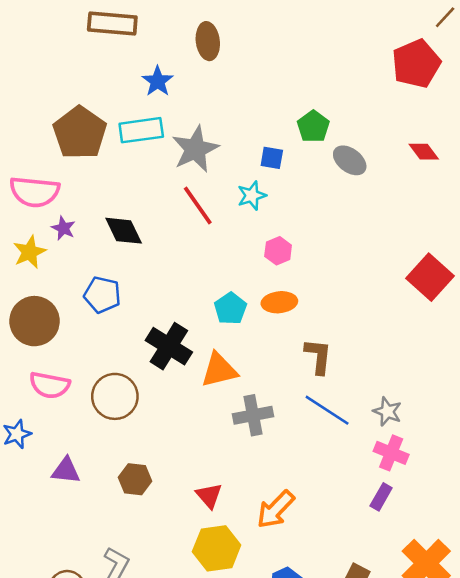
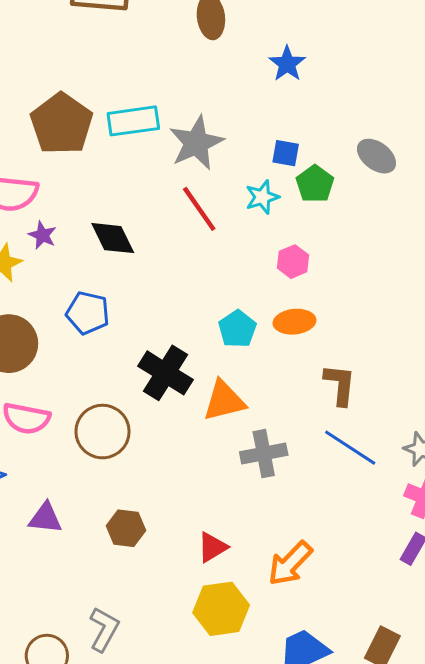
blue star: (158, 81) -> (287, 64), moved
green pentagon: (313, 126) -> (315, 184), moved
red triangle: (209, 496) -> (212, 547), turned 40

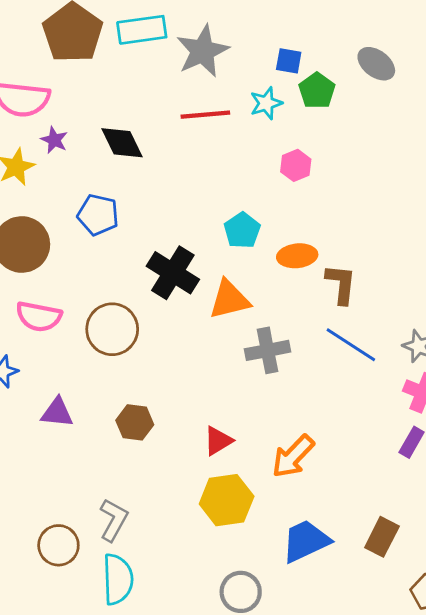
red line: (199, 209) -> (205, 115), turned -60
orange ellipse: (294, 322) -> (297, 256), moved

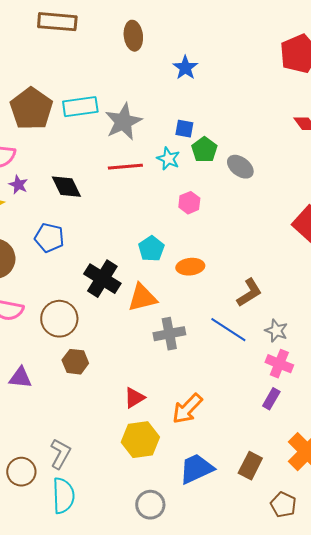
gray ellipse: (376, 64) -> (240, 167), moved
cyan star: (266, 103) -> (168, 159), turned -30
brown L-shape: (341, 284) -> (249, 293), moved, turned 52
brown hexagon: (135, 422) -> (75, 362), moved

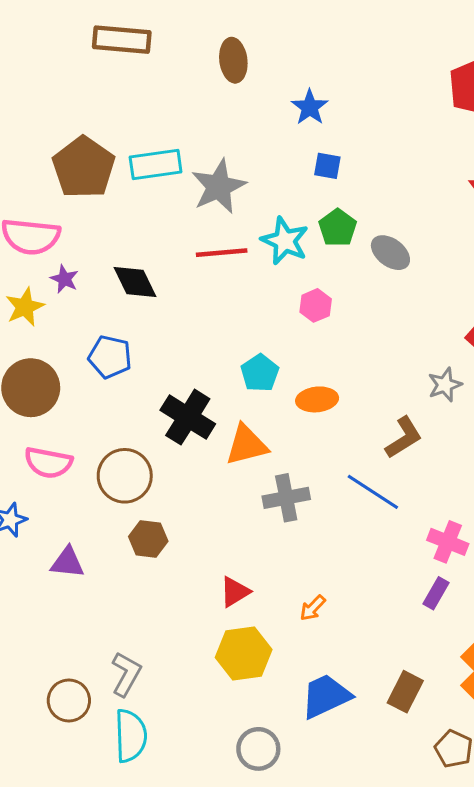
blue square: (184, 129) -> (327, 166), moved
cyan star: (168, 159) -> (285, 241), size x1.4
gray star: (276, 331) -> (445, 385), moved, turned 30
orange arrow: (187, 409) -> (313, 608), size x0.6

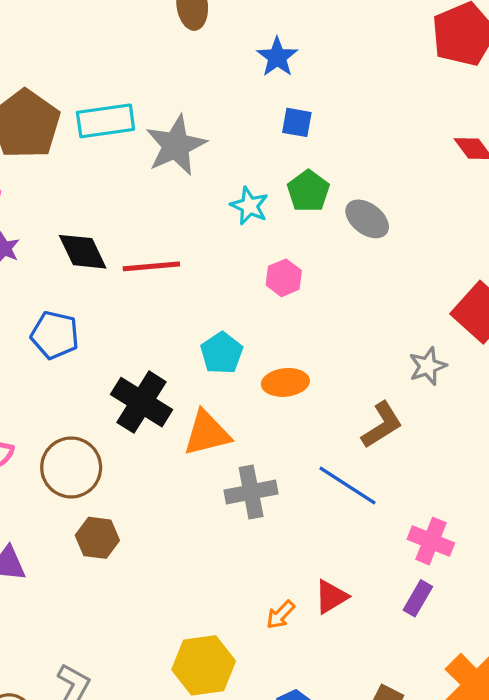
cyan star: (285, 241) -> (249, 206), size x0.7
red line: (222, 253) -> (151, 266), moved
red triangle: (235, 592) -> (331, 597), moved

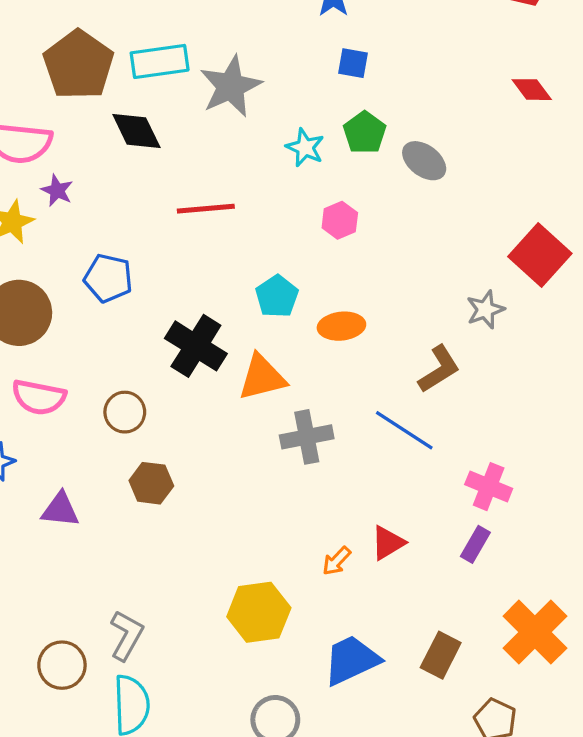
black diamond: (83, 252) -> (136, 131), moved
brown circle: (71, 467) -> (125, 412), size x0.7

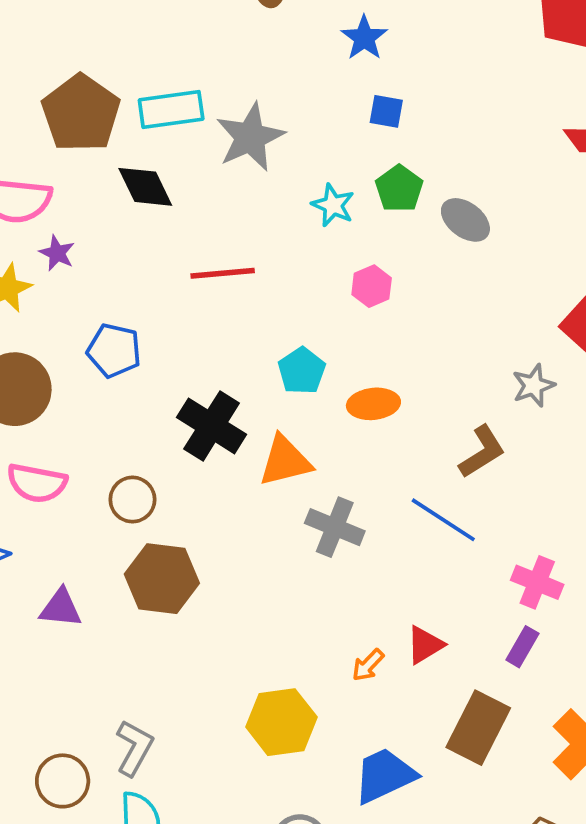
gray cross: (307, 437) -> (335, 527), turned 33
brown hexagon: (151, 483) -> (162, 579), size x1.5
brown rectangle: (441, 655) -> (478, 728), moved, size x1.4

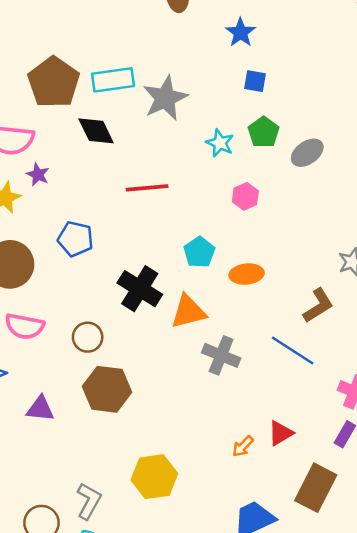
gray ellipse: (465, 220) -> (307, 153), turned -72
yellow hexagon: (281, 722) -> (154, 477), moved

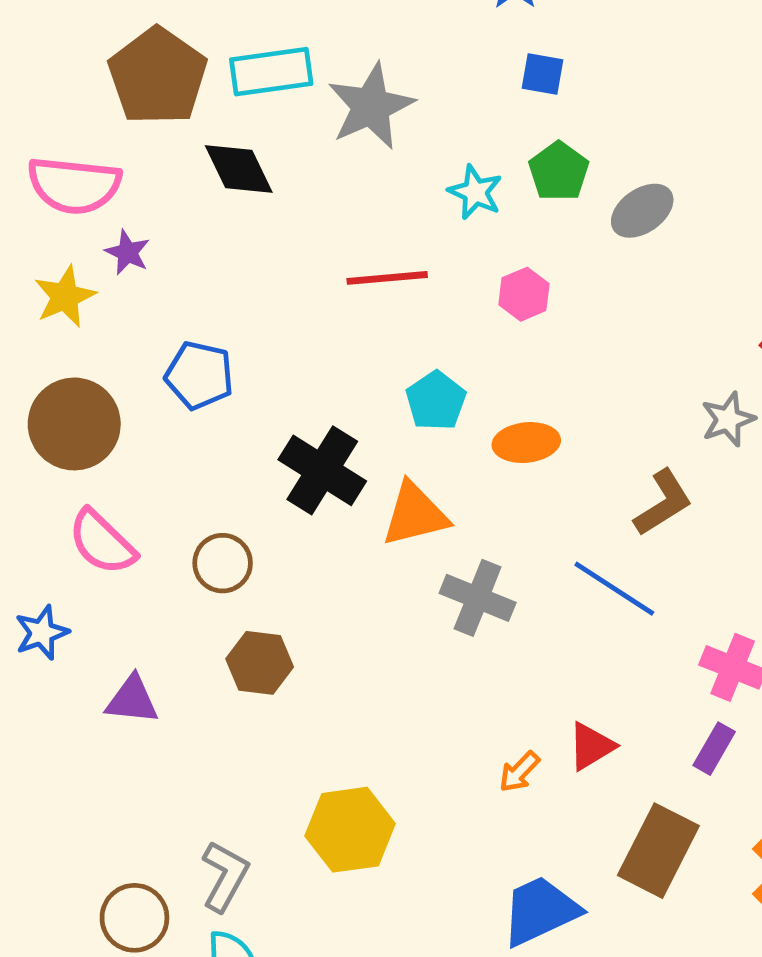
red line: (147, 188) -> (387, 278), moved
pink semicircle: (24, 326) -> (102, 542), turned 33
brown hexagon: (107, 389) -> (260, 663), size x0.7

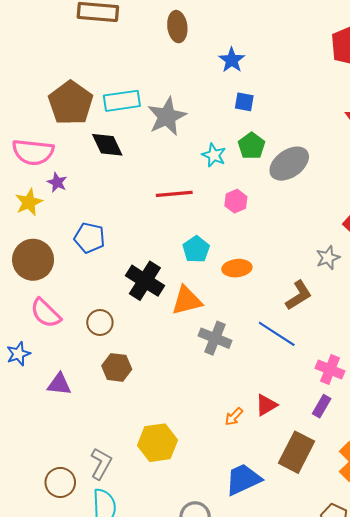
gray ellipse: (642, 211) -> (289, 164), size x1.4

